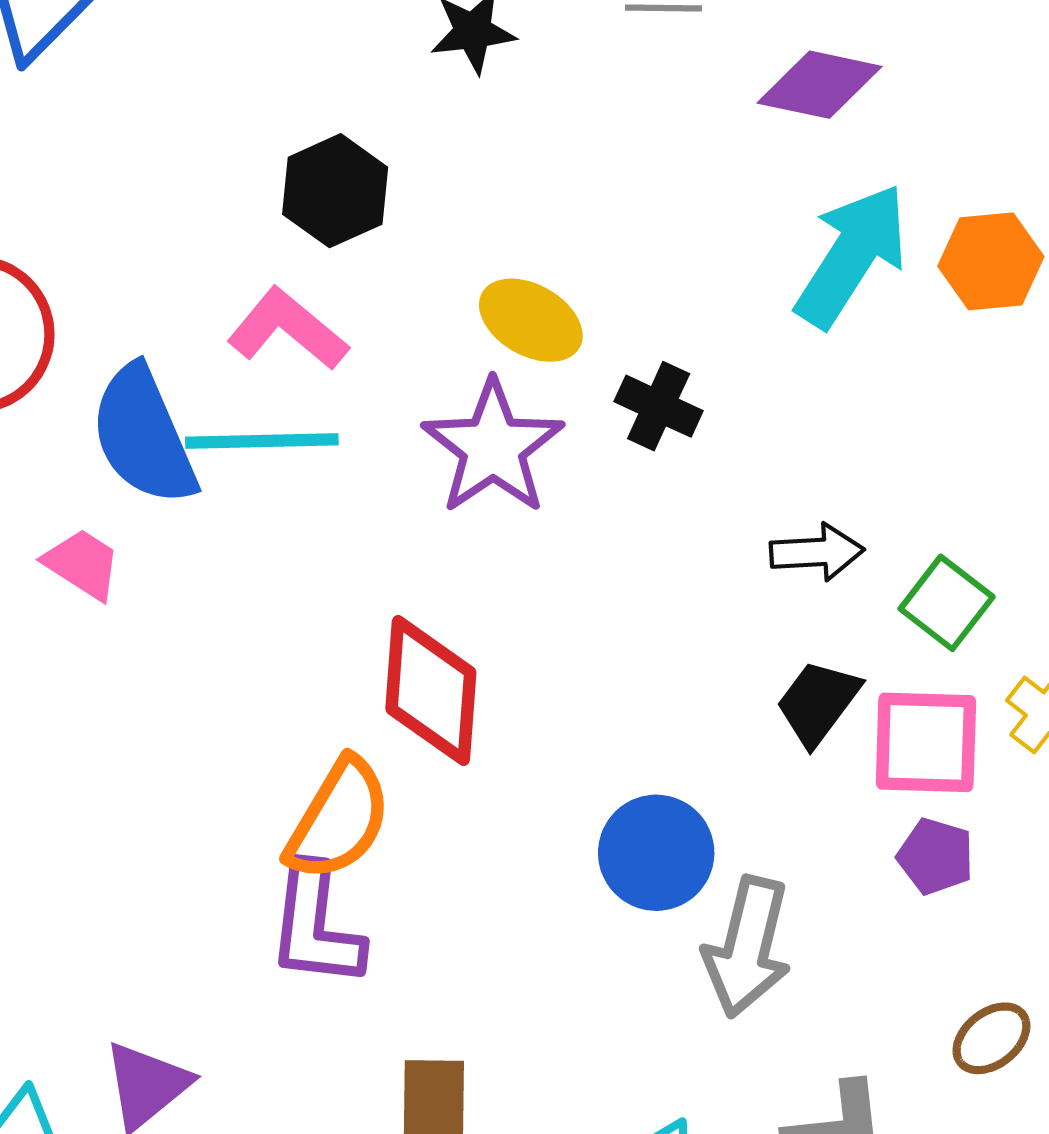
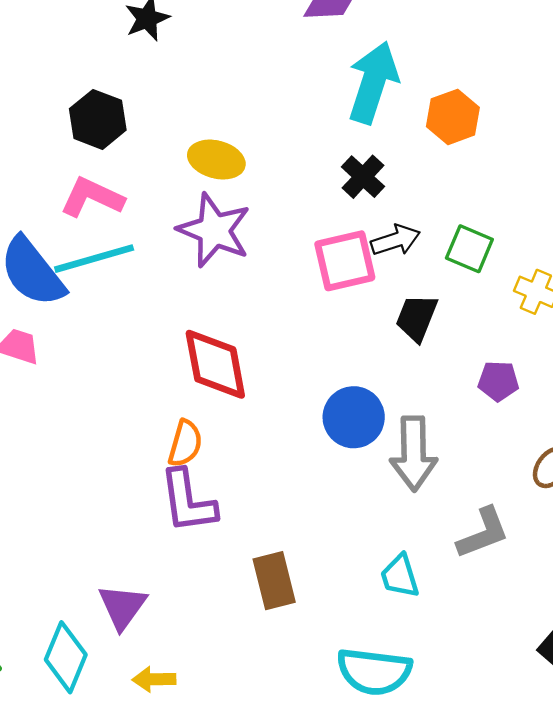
orange hexagon: (991, 261) -> (453, 117), moved
black cross: (659, 406) -> (363, 177), moved, turned 33
pink square: (926, 742) -> (345, 261), moved
orange semicircle: (339, 820) -> (185, 443), size x0.7

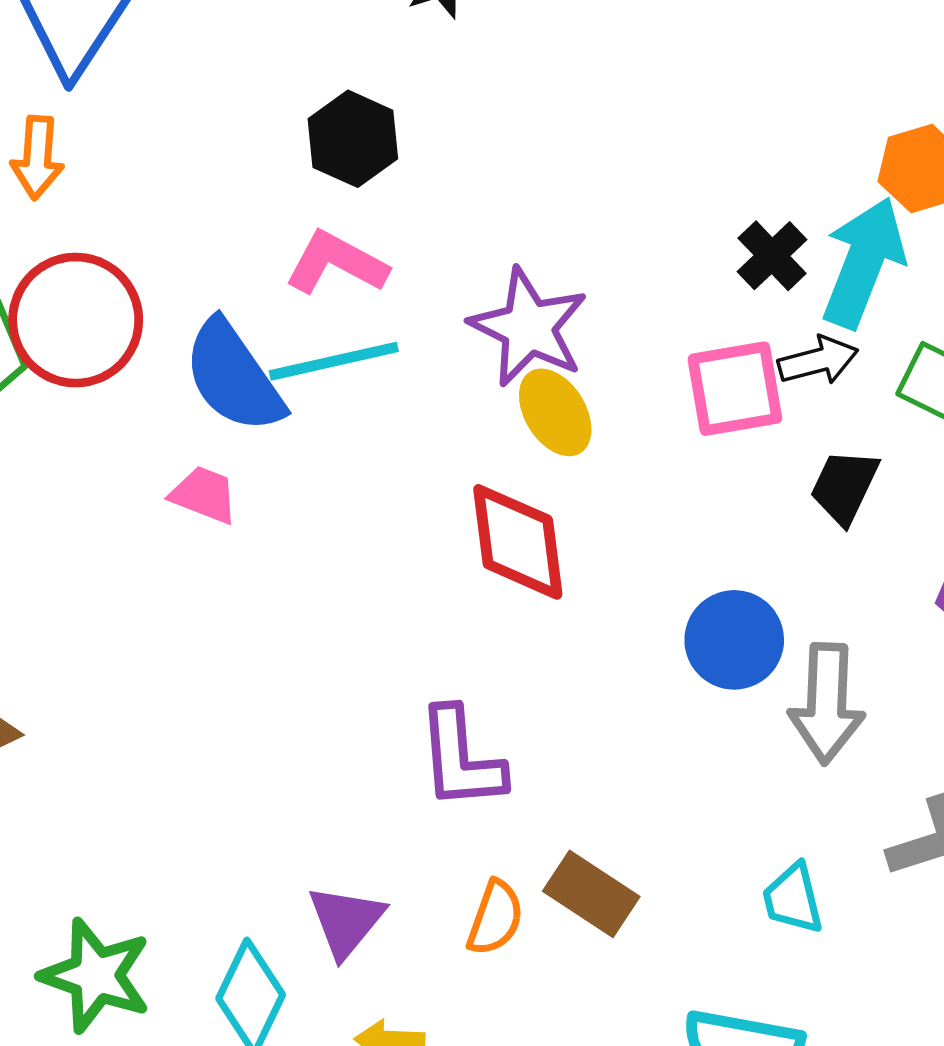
cyan arrow: (373, 82) -> (863, 262), moved
yellow ellipse: (216, 160) -> (555, 412), moved, turned 40
orange semicircle: (185, 443) -> (495, 918), moved
brown rectangle: (274, 581) -> (591, 894), turned -46

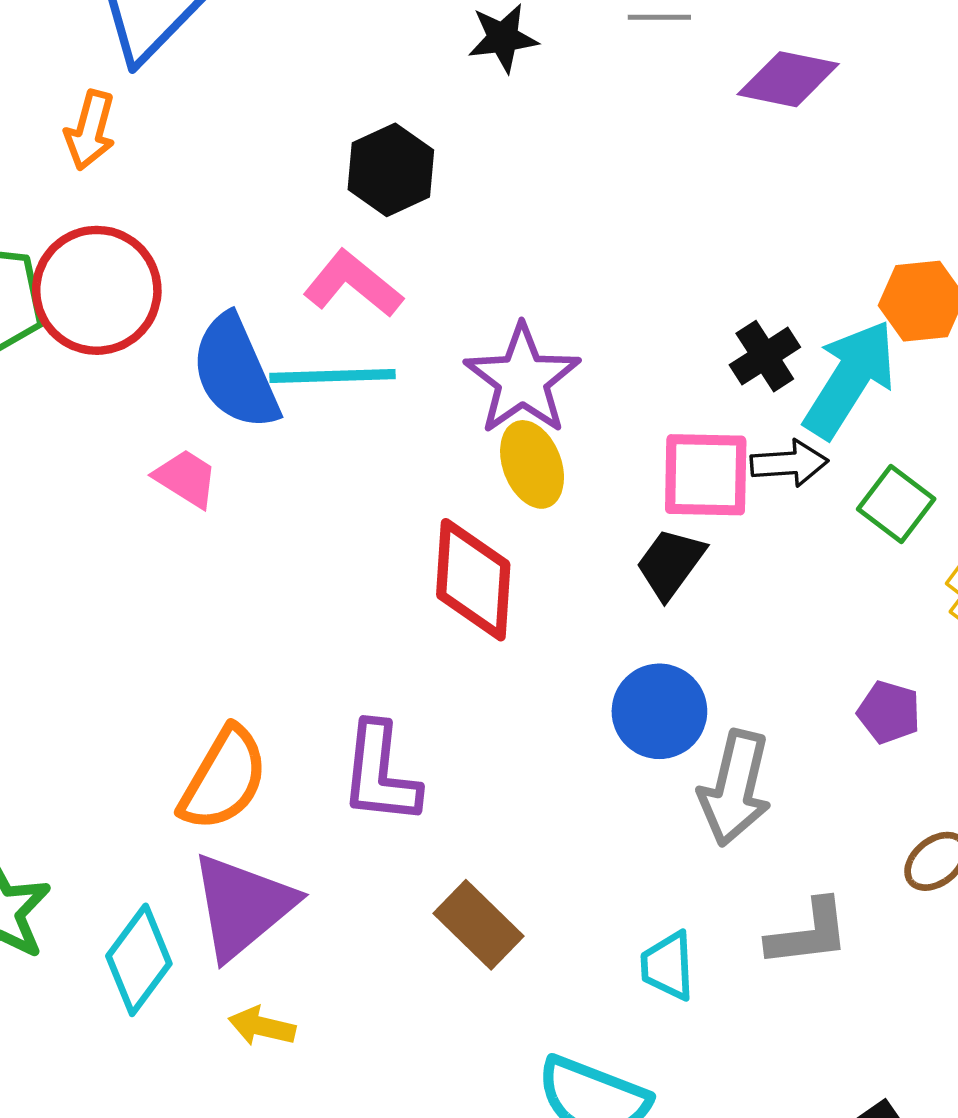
black trapezoid: (844, 487) -> (670, 563), moved
orange semicircle: (495, 918) -> (224, 779), moved, size x1.5
purple triangle: (346, 921) -> (242, 906), size x1.5

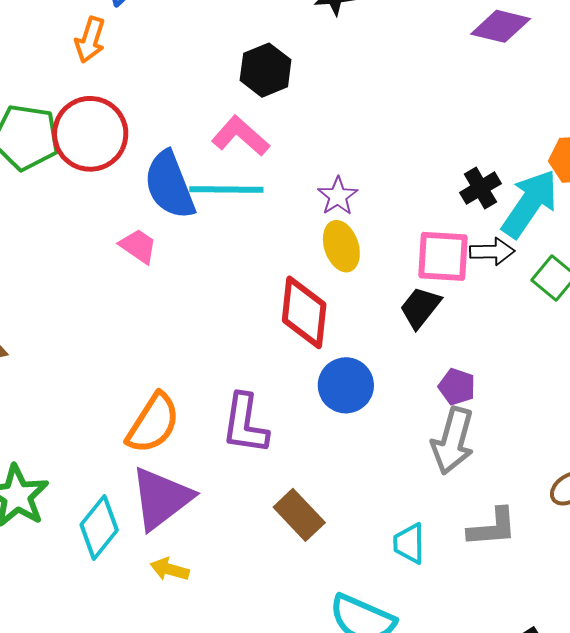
purple star: (522, 379) -> (338, 196), size x0.6
blue circle: (659, 711) -> (346, 385), moved
purple pentagon: (889, 712) -> (457, 387), moved

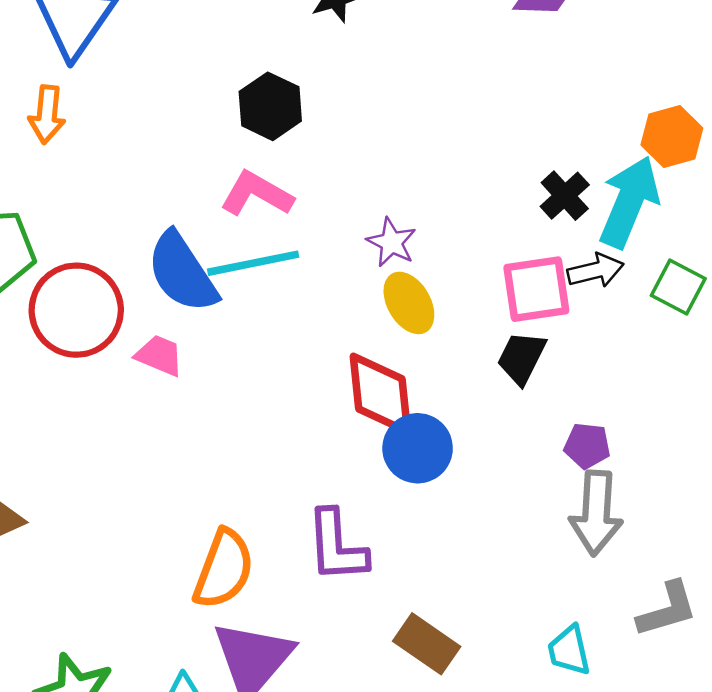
red circle: (90, 134) -> (76, 310), moved
blue circle: (346, 385) -> (418, 448), moved

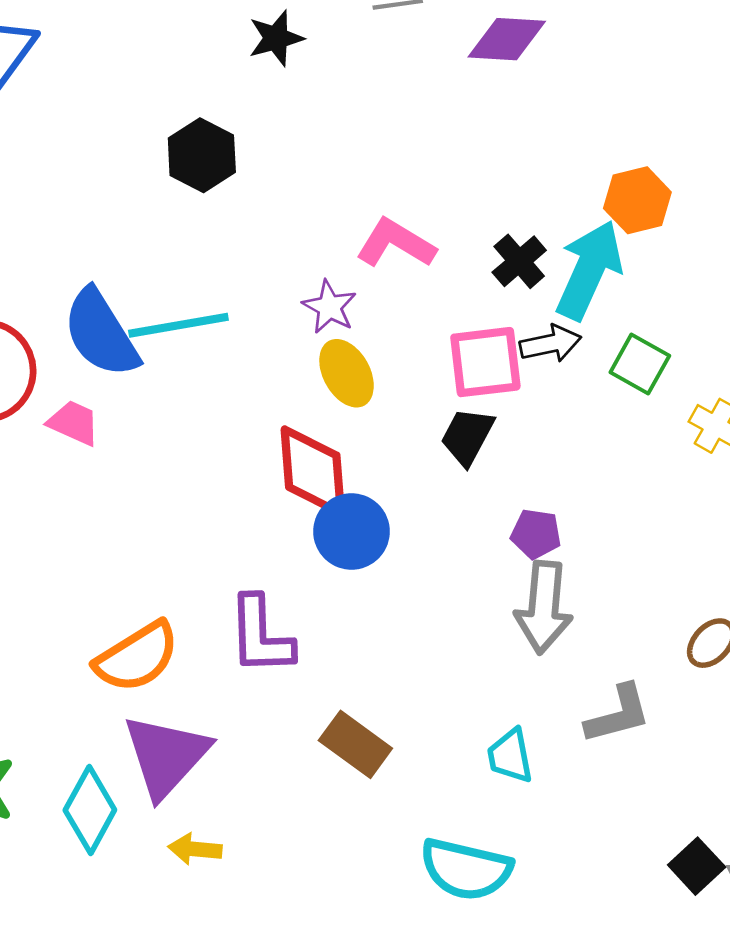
pink L-shape: (257, 194) -> (396, 243), moved
orange semicircle: (224, 569) -> (137, 657), turned 36

